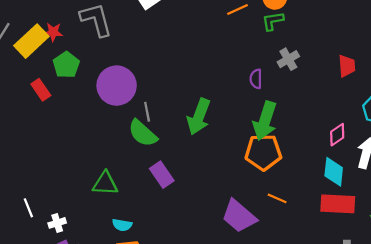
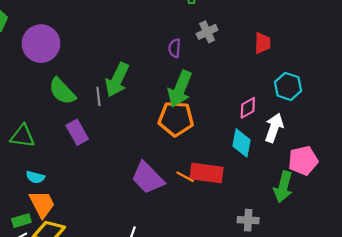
gray line: (147, 112) -> (98, 96), moved
orange line: (277, 198) -> (185, 177), moved
red rectangle: (338, 204) -> (207, 173), moved

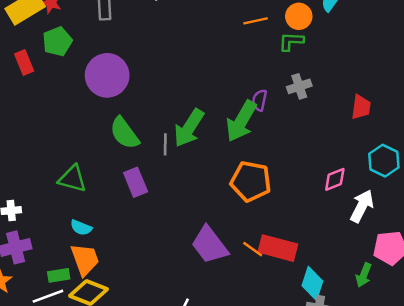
green arrow: (180, 89) -> (241, 121), moved
cyan diamond: (242, 143) -> (312, 283), moved
green arrow: (283, 187) -> (364, 275), size x0.7

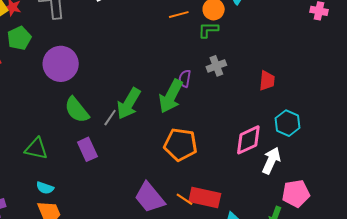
gray line: (165, 144) -> (110, 118), turned 36
pink diamond: (335, 179) -> (248, 140), size x1.5

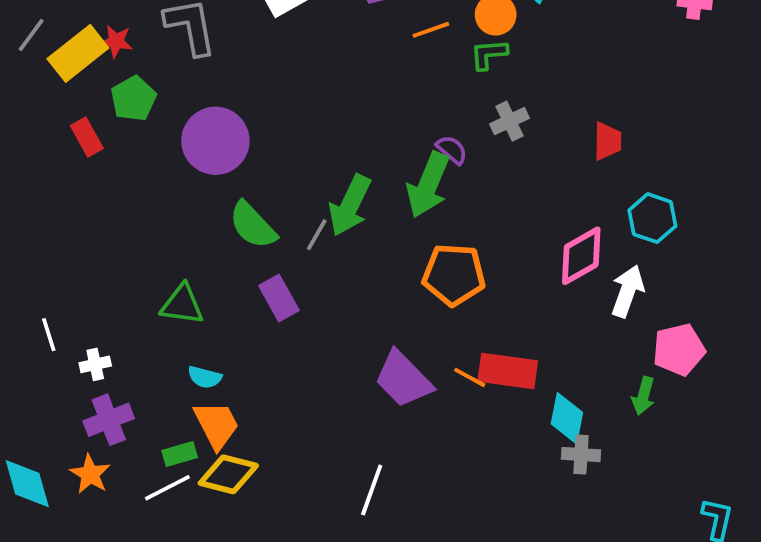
purple semicircle: (185, 79) -> (452, 150), turned 126

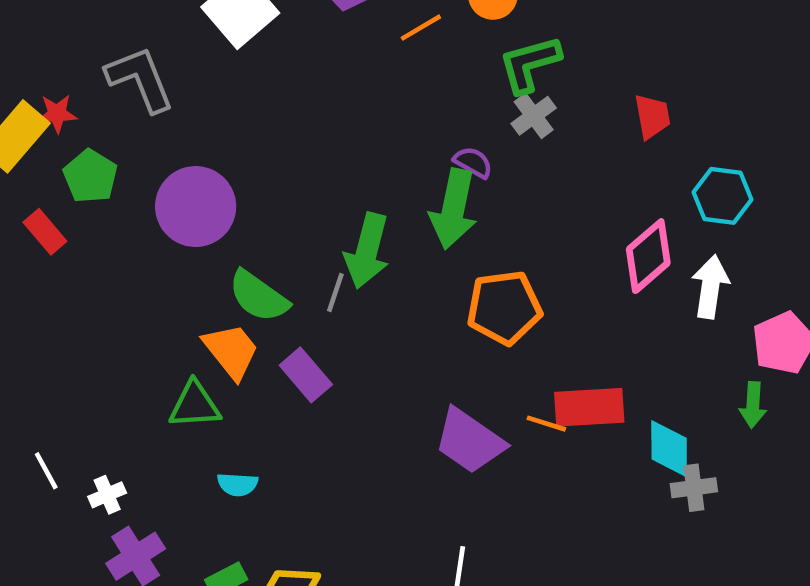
green L-shape: (489, 54) -> (530, 64), moved, size x1.4
orange trapezoid: (216, 425) -> (231, 351), moved

